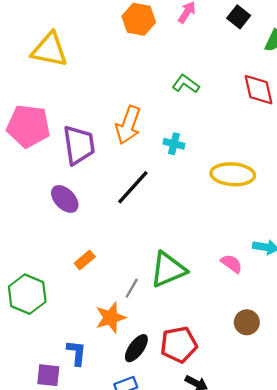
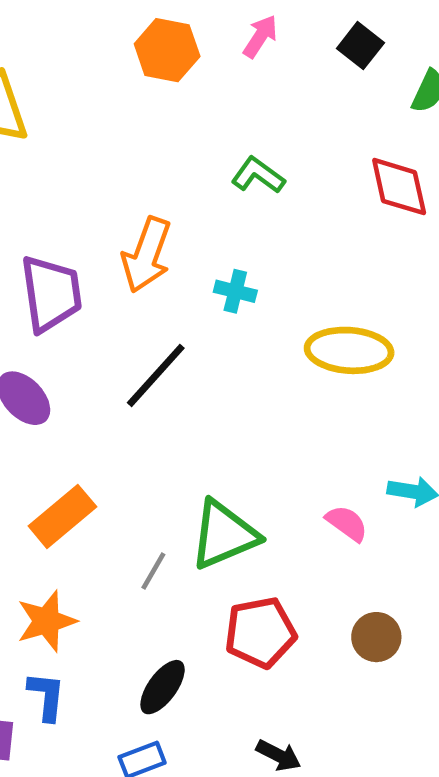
orange rectangle: (85, 260) -> (62, 516), size x1.6
orange star: (111, 318) -> (46, 621), moved
red pentagon: (179, 345) -> (260, 632), moved

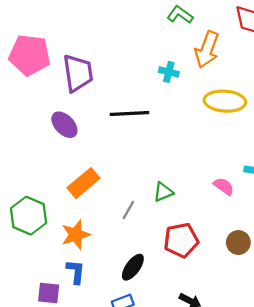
orange arrow: (147, 255) -> (207, 50), moved
black line: (156, 375) -> (129, 113), turned 45
green triangle: (224, 535) -> (163, 192), size x0.6

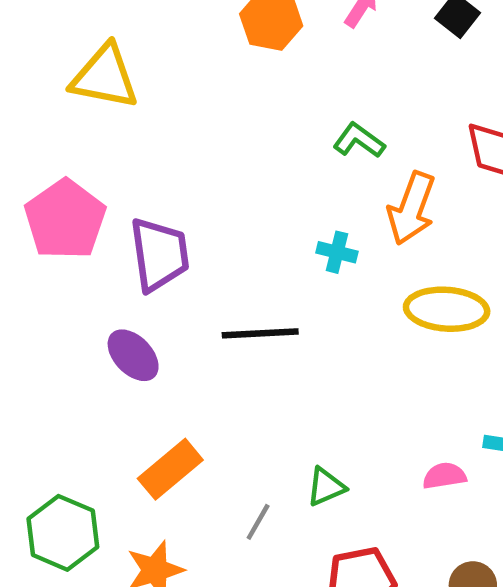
pink pentagon: (30, 55) -> (65, 219), turned 30
pink semicircle: (224, 186) -> (444, 476), turned -45

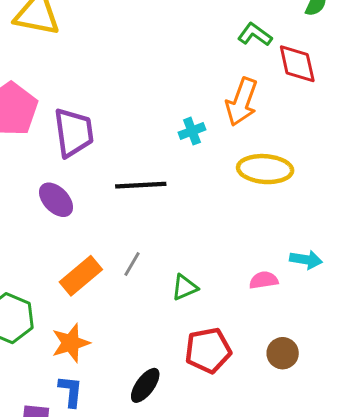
green L-shape: (359, 140) -> (255, 35), moved
cyan cross: (337, 252) -> (192, 131), turned -35
gray line: (258, 522) -> (132, 264), moved

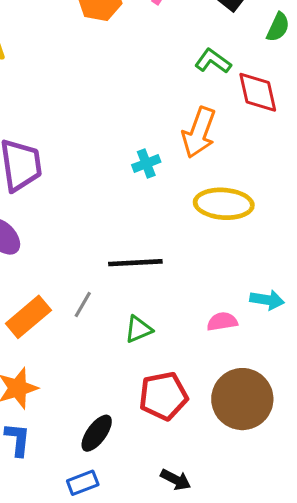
black line: (141, 185) -> (135, 263), moved
brown circle: (283, 353) -> (242, 399), size x1.8

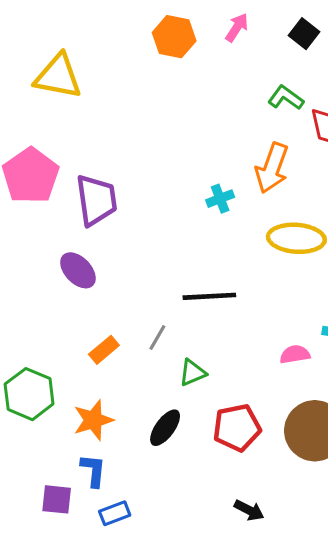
orange rectangle: (28, 317) -> (104, 350), size x0.7
green triangle: (138, 329) -> (193, 373), moved
black ellipse: (97, 433) -> (165, 428), moved
blue rectangle: (83, 483) -> (115, 513), moved

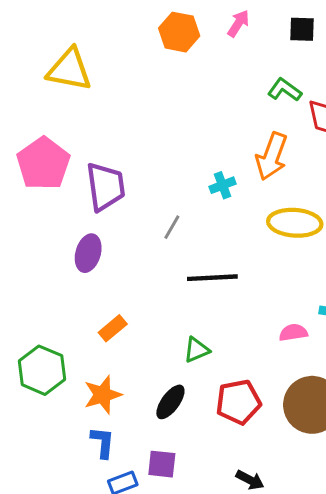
black square: (304, 34) -> (302, 29), turned -36
purple ellipse: (78, 270) -> (88, 253), turned 60
gray line: (157, 338) -> (172, 227), moved
purple square: (57, 499) -> (162, 464), moved

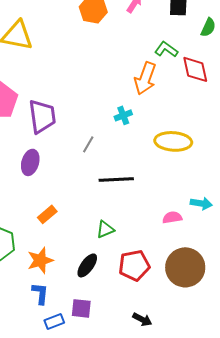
orange arrow: (272, 156) -> (145, 78), moved

